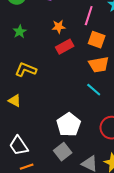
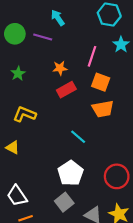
cyan line: (94, 90) -> (78, 137), moved

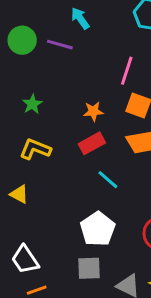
orange star: (60, 68) -> (93, 111), moved
green star: (18, 73) -> (32, 104), moved
red rectangle: (66, 90) -> (92, 143), moved
gray square: (64, 202) -> (89, 268), turned 36

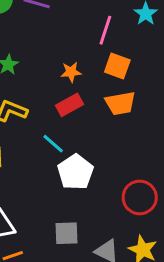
cyan line: (108, 180) -> (53, 144), moved
white pentagon: (98, 229) -> (75, 172), moved

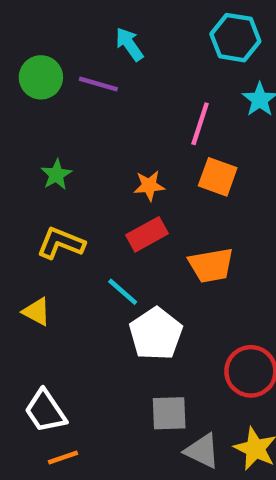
orange trapezoid: (120, 103) -> (211, 265), moved
gray square: (67, 233) -> (169, 413), moved

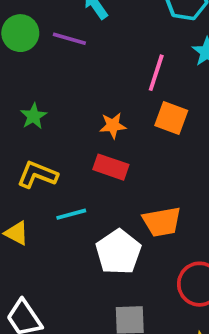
red rectangle: (147, 234) -> (111, 167), turned 48
orange trapezoid: (211, 265) -> (162, 222), moved
cyan line: (123, 292) -> (71, 214), moved, turned -56

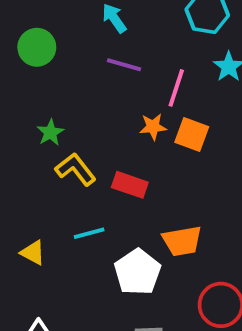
purple line: (69, 39) -> (124, 65), moved
orange star: (113, 126) -> (153, 127), moved
yellow L-shape: (37, 175) -> (76, 169), moved, turned 30

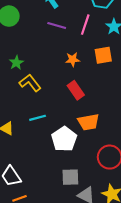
pink line: (176, 88) -> (85, 25), moved
orange square: (192, 134) -> (103, 55), moved, turned -30
red rectangle: (130, 185) -> (76, 90), moved, turned 36

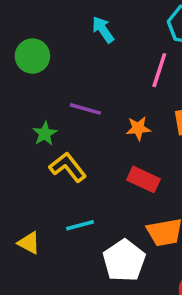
purple line: (57, 26) -> (85, 109), moved
red rectangle: (76, 90) -> (143, 179), turned -30

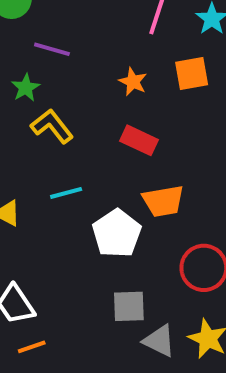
purple line: (85, 109) -> (52, 49), moved
orange star: (138, 128) -> (133, 82), turned 30

